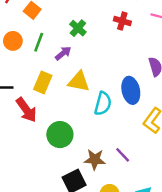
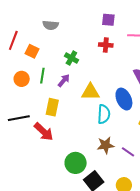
yellow triangle: (79, 82) -> (90, 92), moved
green circle: (60, 135) -> (76, 163), moved
brown star: (95, 159) -> (106, 145), moved

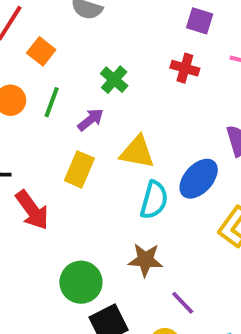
blue ellipse: (124, 99) -> (199, 179), turned 55
yellow rectangle: (52, 107) -> (79, 169), moved
purple line: (128, 152) -> (183, 303), moved

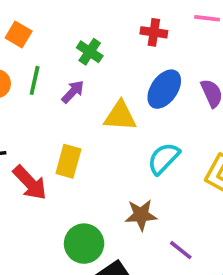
yellow rectangle: (79, 169) -> (68, 161), moved
blue ellipse: (199, 179) -> (164, 89), moved
cyan semicircle: (154, 200) -> (164, 159), moved, turned -144

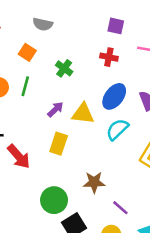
orange square: (19, 35) -> (27, 52), moved
purple arrow: (73, 92) -> (55, 109), moved
cyan semicircle: (164, 159) -> (117, 129), moved
yellow rectangle: (68, 161) -> (59, 144), moved

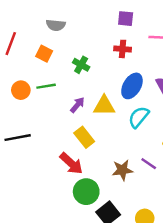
green line: (25, 86) -> (46, 86), turned 72
yellow rectangle: (59, 144) -> (84, 137), turned -50
red arrow: (19, 156) -> (71, 163), moved
purple line: (120, 208) -> (149, 164), moved

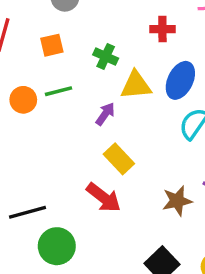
orange square: (44, 54) -> (52, 45), turned -35
yellow triangle: (104, 106) -> (136, 85), moved
black line: (18, 138) -> (27, 212), moved
green circle: (86, 192) -> (57, 246), moved

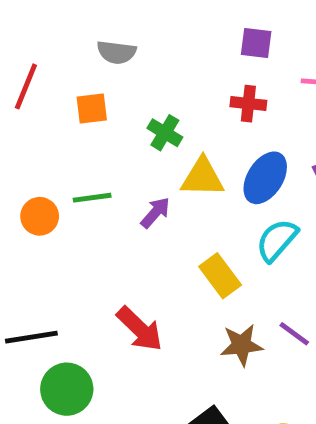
green line: (59, 91) -> (92, 198), moved
orange circle: (23, 100) -> (40, 216), moved
yellow rectangle: (119, 159) -> (220, 276), moved

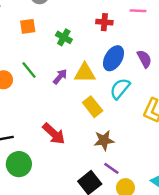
yellow triangle: (202, 177) -> (85, 73), moved
green line: (92, 198) -> (29, 70), turned 60
purple line: (294, 334) -> (111, 168), moved

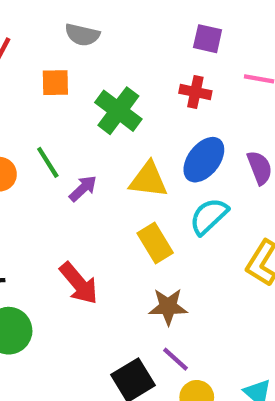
green cross: (64, 37) -> (118, 111), size x1.5
purple arrow: (60, 77) -> (83, 188), moved

